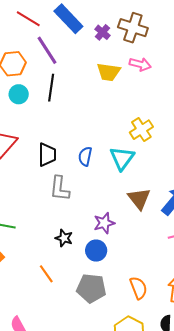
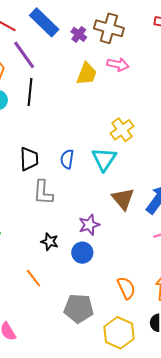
yellow trapezoid: (109, 72) -> (87, 74), turned -75
gray pentagon: (91, 288) -> (79, 309), moved

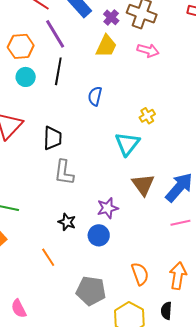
yellow trapezoid: (87, 74) -> (106, 46), moved
yellow cross: (122, 130) -> (147, 116), size x0.7
blue semicircle: (67, 159) -> (95, 96), moved

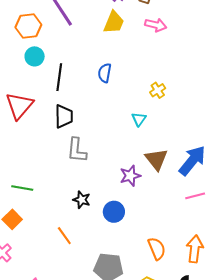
black line: (58, 71) -> (59, 77), moved
cyan triangle: (127, 144) -> (139, 119), size x0.6
purple star: (108, 208) -> (130, 176), moved

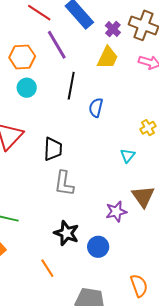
black line: (59, 77) -> (71, 86), moved
black star: (82, 200) -> (66, 233), size x1.4

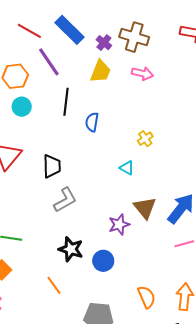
cyan triangle: (128, 156) -> (127, 168), turned -35
gray L-shape: (64, 184) -> (65, 200), turned -124

